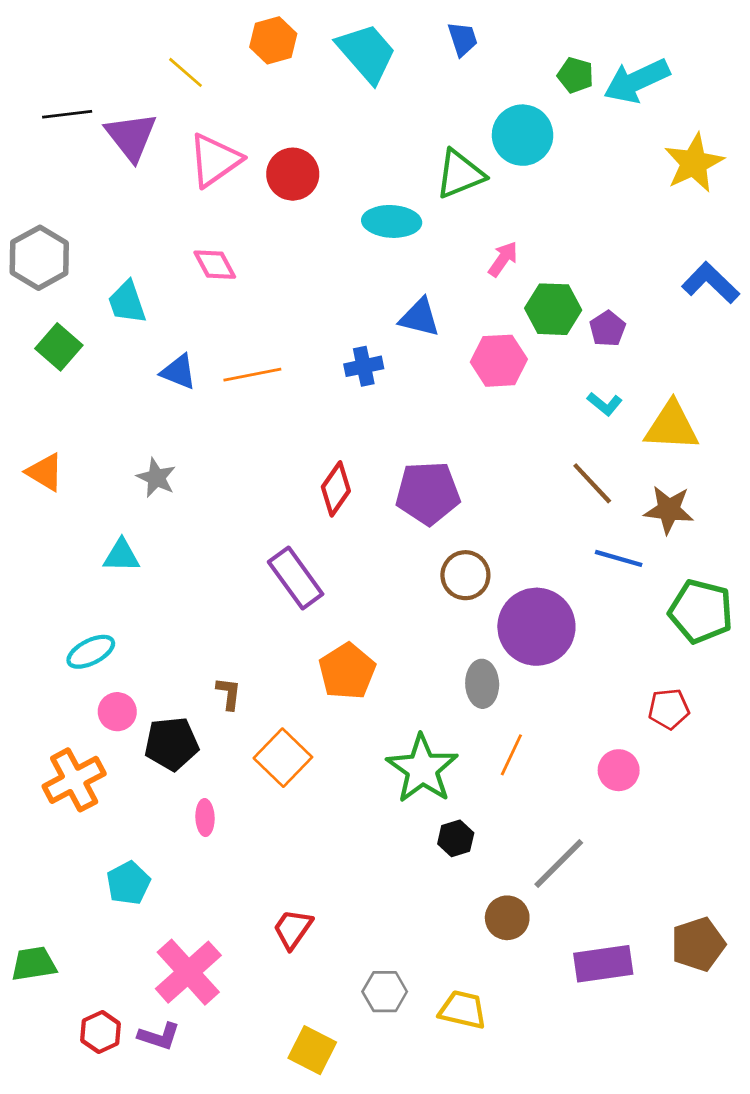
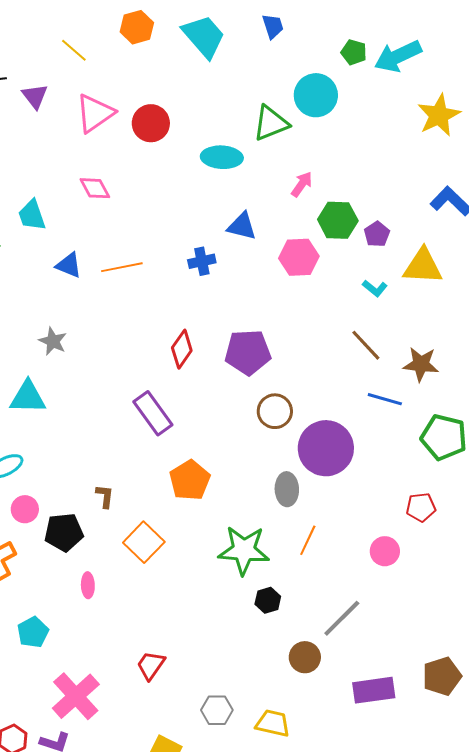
purple triangle: (131, 136) -> (35, 96), size x0.7
yellow triangle: (672, 426) -> (423, 266), moved
cyan triangle: (121, 556) -> (28, 397), size x1.4
green star: (422, 769) -> (244, 550), turned -30

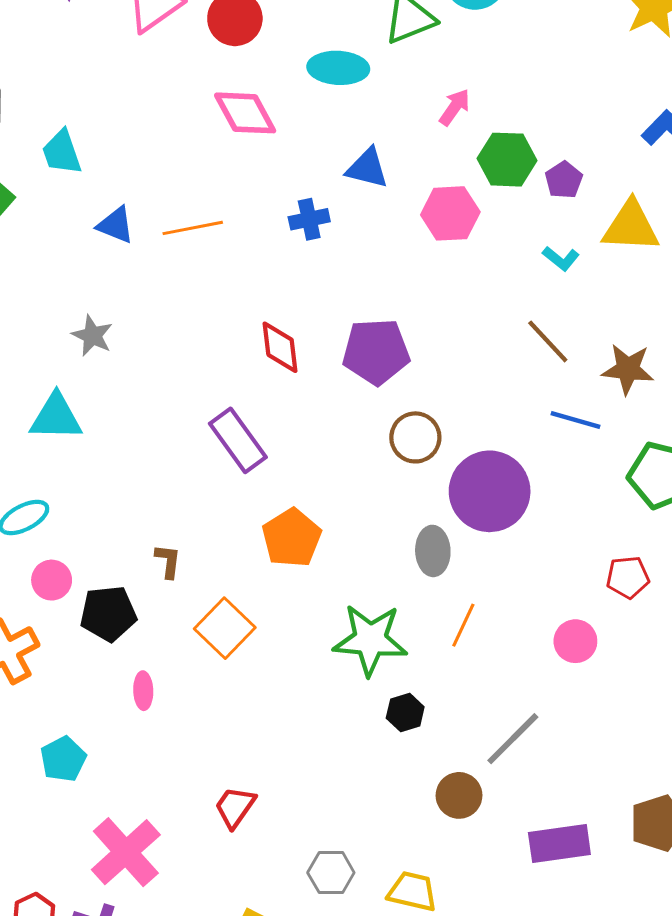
pink diamond: (95, 188) -> (245, 113), moved, size x1.4
red diamond: (182, 349) -> (280, 347), turned -42

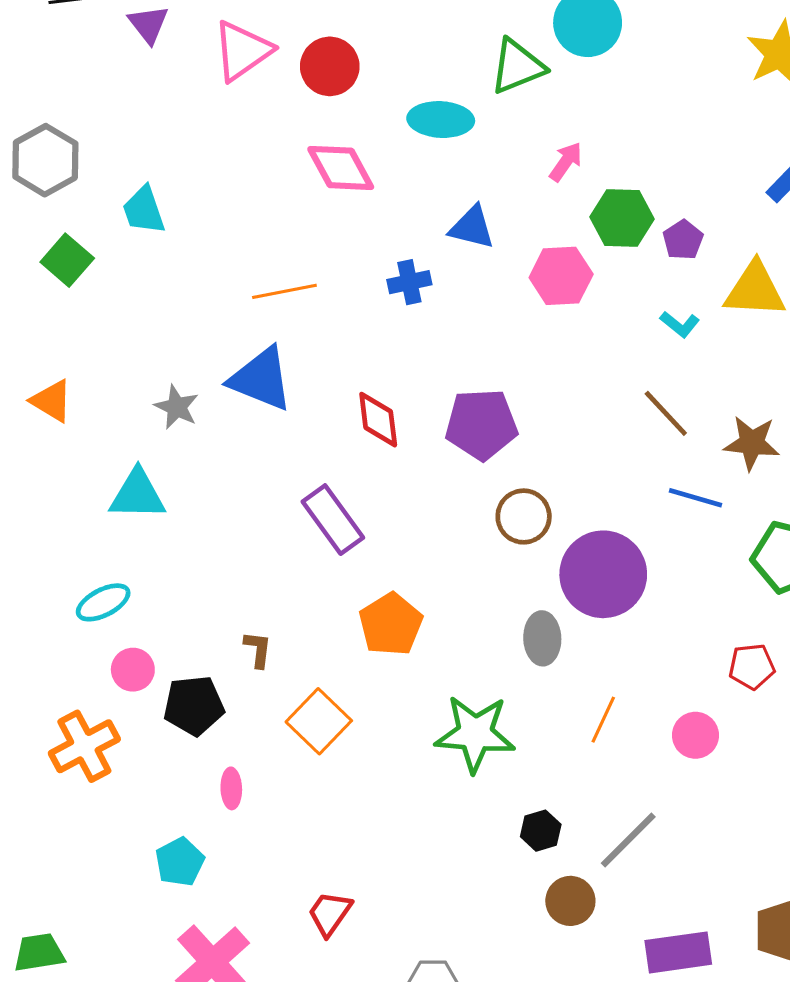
blue triangle: (116, 225) -> (261, 379), moved, size x1.6
orange line: (463, 625) -> (603, 720), moved
black hexagon: (405, 712) -> (541, 831), moved
cyan pentagon: (63, 759) -> (180, 862), moved

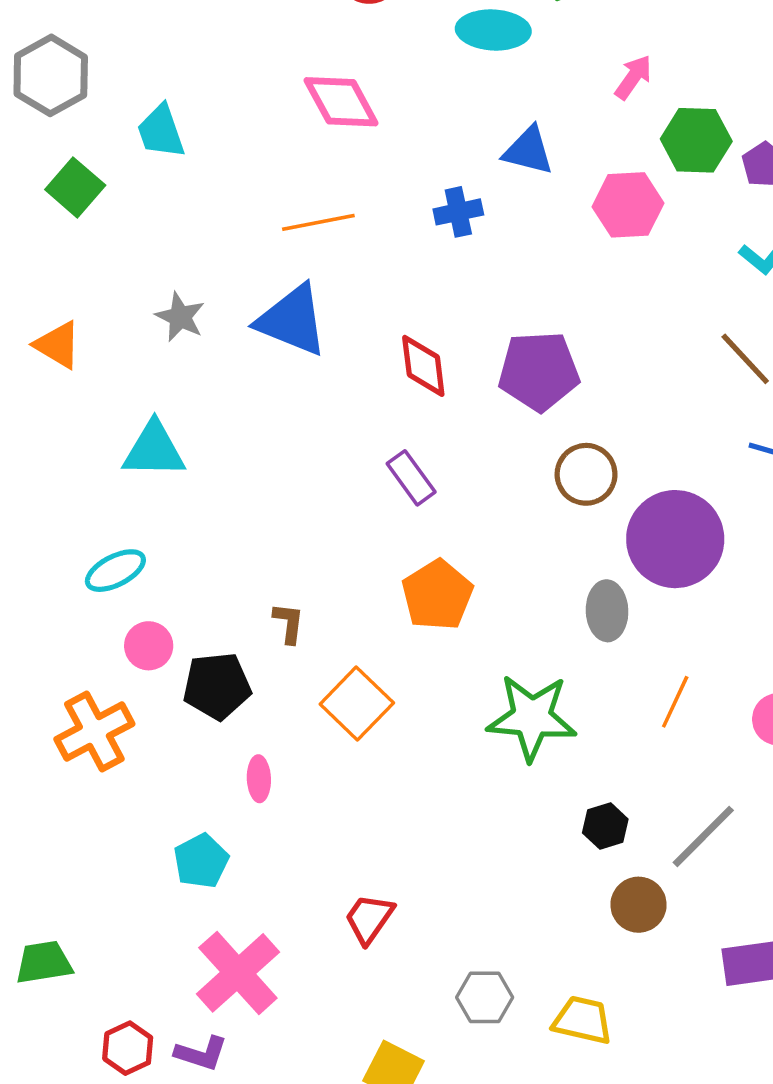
pink diamond: (341, 168) -> (341, 102), moved
gray star: (177, 407) -> (180, 317), moved
purple rectangle: (333, 520) -> (411, 478), moved, size x0.7

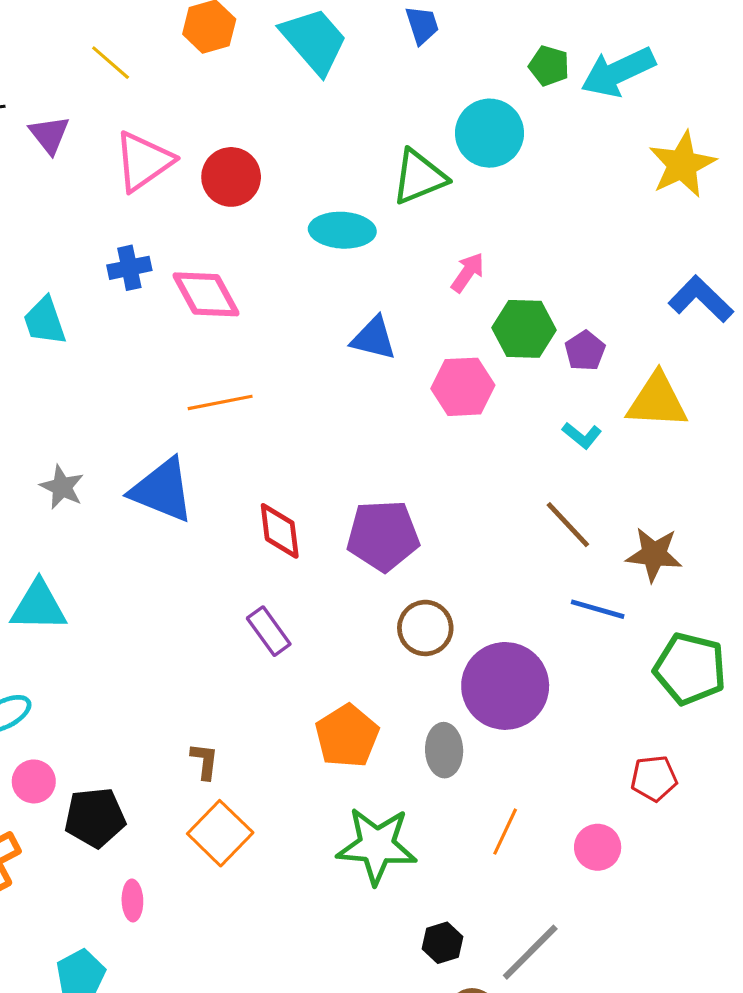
blue cross: (458, 212) -> (129, 268), moved
orange line: (318, 222) -> (220, 402), moved
orange pentagon: (437, 595) -> (347, 736), moved
brown L-shape: (289, 623) -> (204, 761), moved

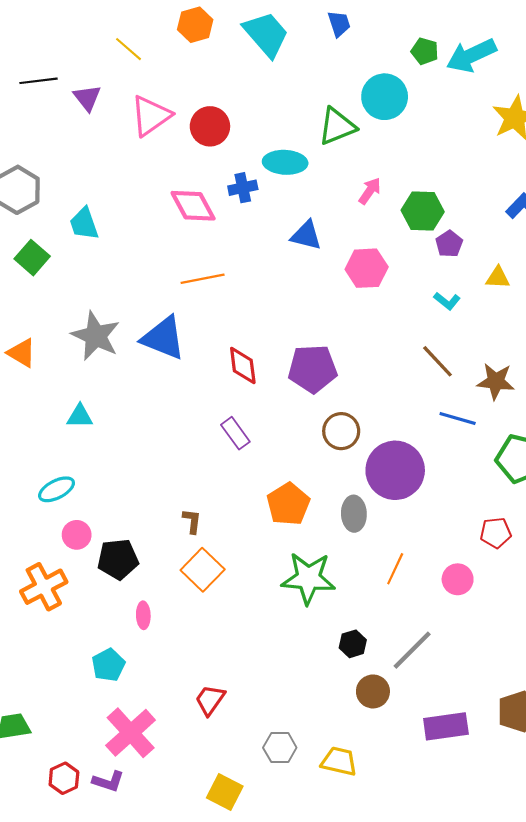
blue cross: (129, 268) -> (243, 188), moved
green hexagon: (524, 329) -> (423, 211), moved
yellow triangle: (657, 401) -> (498, 278), size x0.6
gray star: (62, 487) -> (96, 336), size x1.6
cyan triangle: (38, 606) -> (80, 416), size x0.7

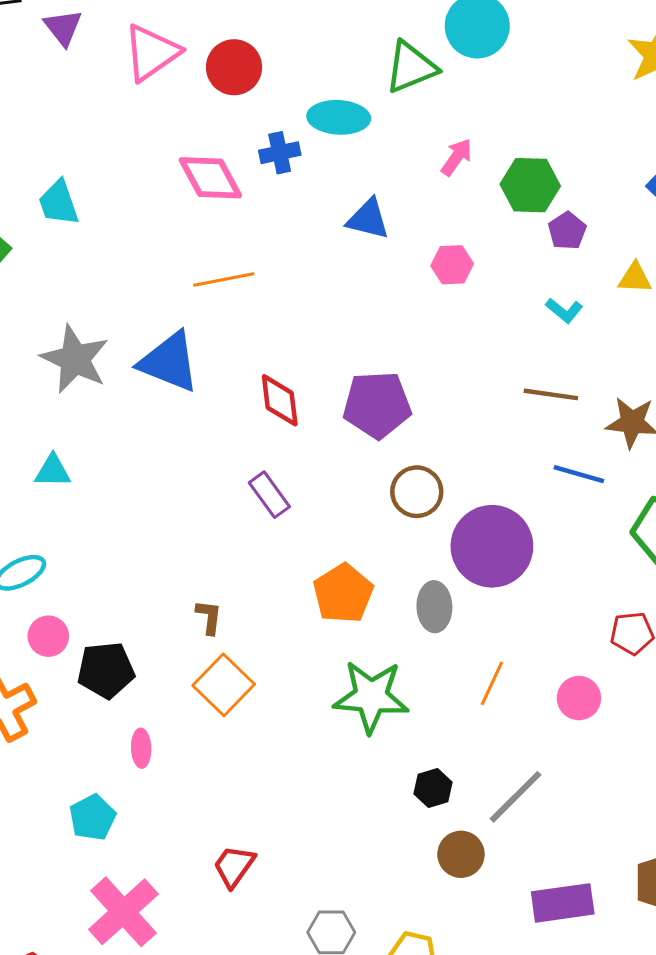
pink hexagon: (367, 268) -> (452, 265), size x0.7
brown line: (437, 361) -> (551, 394), turned -39

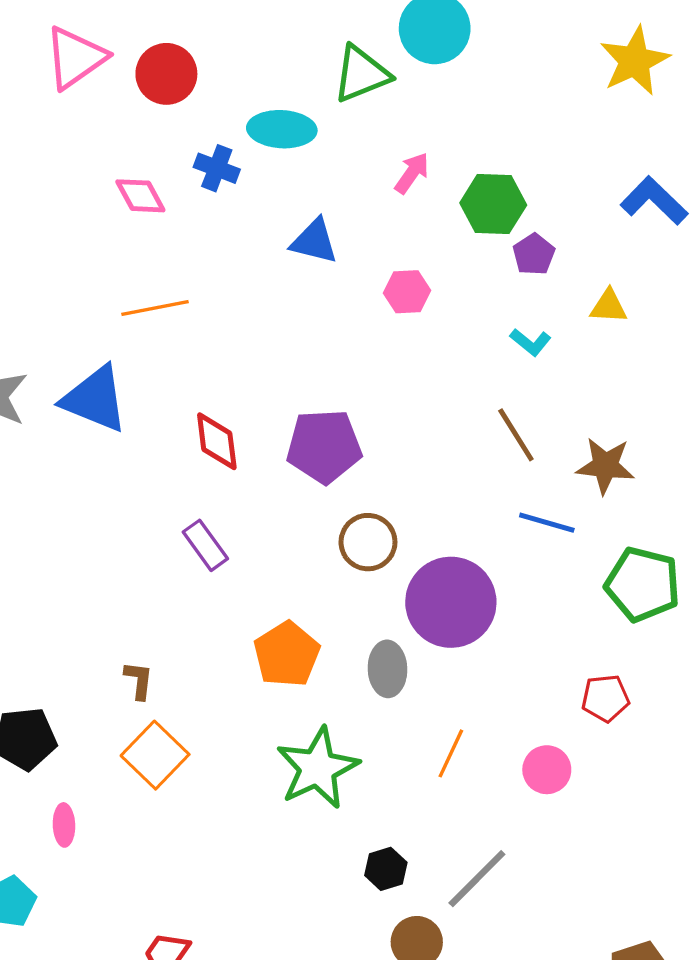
blue cross: (280, 153) -> (217, 168), turned 33
pink diamond: (210, 178) -> (140, 196), size x0.7
brown line: (551, 394) -> (516, 435), turned 50
green star: (371, 697) -> (318, 768), turned -30

